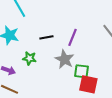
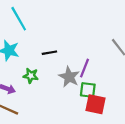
purple line: (72, 37) -> (85, 68), moved

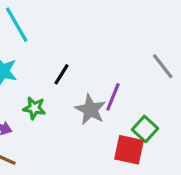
black line: (49, 53) -> (62, 74), turned -48
green square: (88, 90) -> (145, 129), moved, turned 35

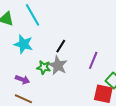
gray star: (90, 110) -> (58, 65), moved

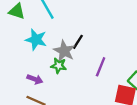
purple line: (93, 60) -> (101, 67), moved
gray star: (58, 65) -> (64, 51), moved

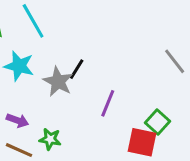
green star: (59, 66) -> (50, 139), moved

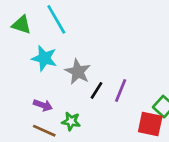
black line: (77, 69) -> (97, 90), moved

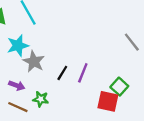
cyan star: (44, 58) -> (18, 46), turned -30
gray star: (78, 72) -> (34, 61), moved

